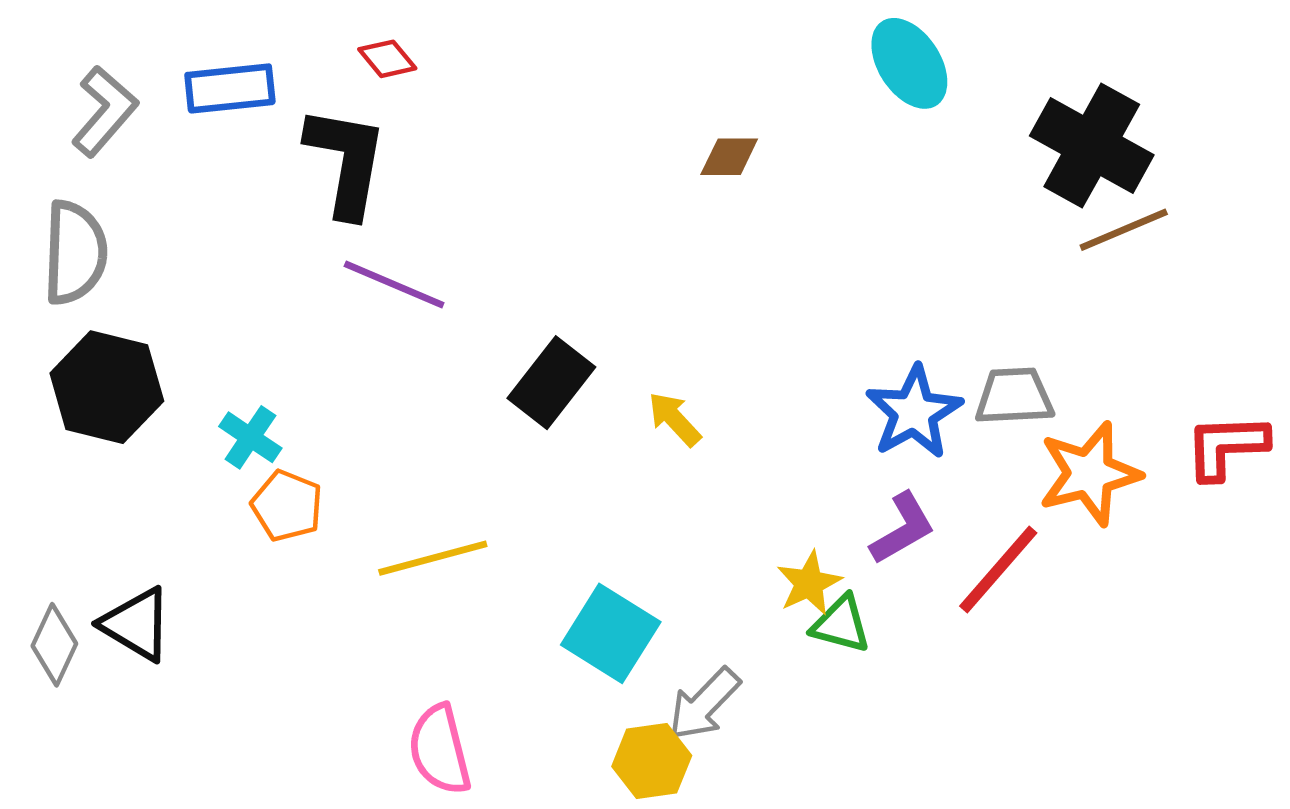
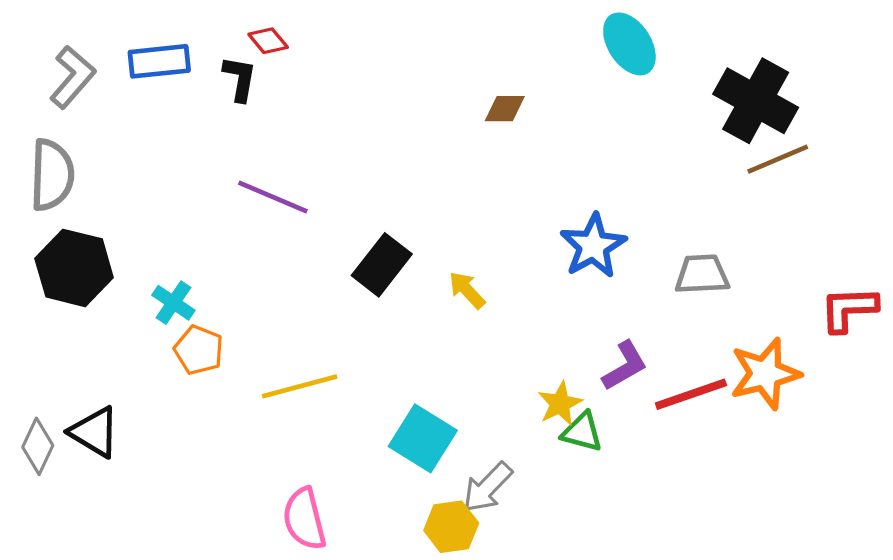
black L-shape: (346, 161) -> (240, 79), moved, size x0.6
blue star: (914, 412) -> (593, 246), moved
orange star: (1089, 474) -> (765, 374), moved
red line: (998, 570) -> (691, 394), turned 30

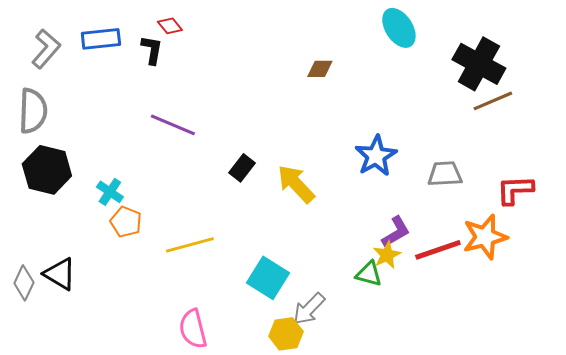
black rectangle: (382, 265) -> (242, 168), size x0.7
yellow arrow: (467, 290) -> (296, 184), size x1.6
red L-shape: (849, 309) -> (515, 190), moved
yellow star: (560, 404) -> (387, 255), moved

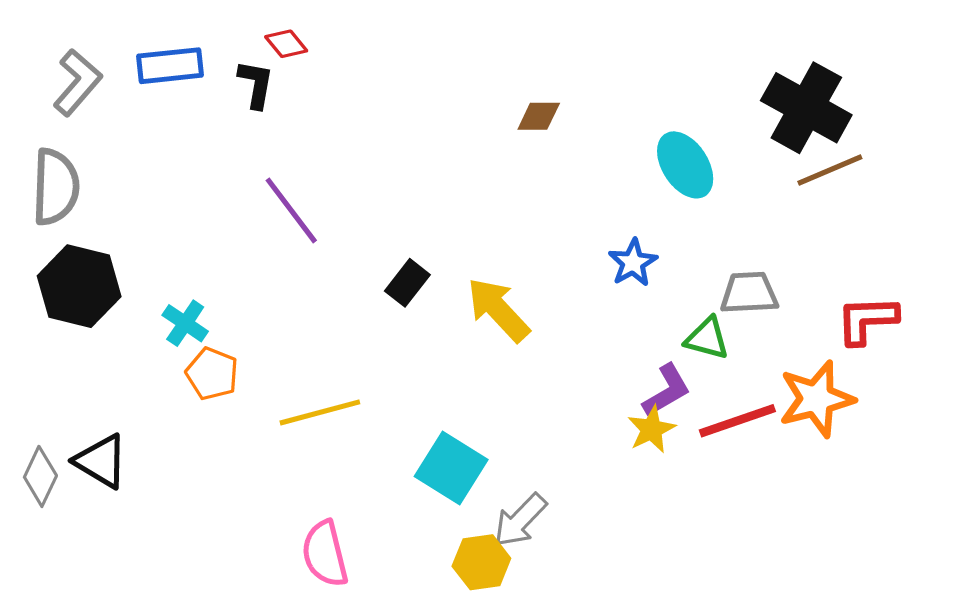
cyan ellipse: (399, 28) -> (685, 165), moved
purple line: (173, 125) -> (291, 210), turned 30
blue star: (376, 156) -> (633, 263), size x0.7
green triangle: (369, 274) -> (707, 338), moved

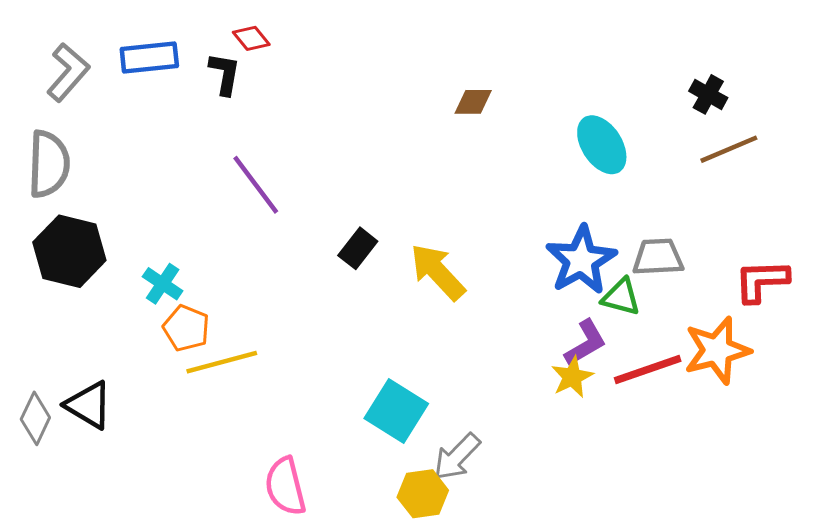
black cross: (806, 108) -> (708, 94), size x0.5
blue star: (633, 263) -> (581, 260), moved, size x1.6
yellow line: (320, 412) -> (222, 362), moved

